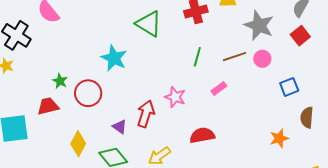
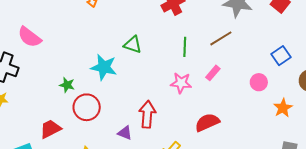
green triangle: (149, 24) -> (133, 45), moved, size x0.7
pink circle: (262, 59) -> (259, 82), moved
green star: (60, 81) -> (67, 85), moved
pink star: (175, 97) -> (181, 83), moved

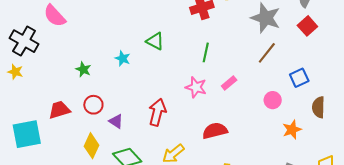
brown line: (221, 38) -> (267, 53), moved, turned -30
cyan star: (104, 67) -> (123, 58), size x0.6
red circle: (87, 107) -> (93, 105), moved, size x0.7
purple triangle: (125, 133) -> (116, 121), moved

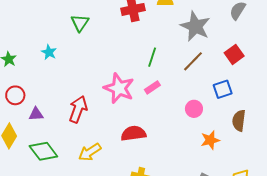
red square: (307, 26) -> (234, 54), moved
green triangle: (155, 41) -> (80, 23), moved, turned 30
green line: (206, 52) -> (152, 57), moved
pink star: (196, 87) -> (119, 88), size x1.4
purple triangle: (116, 121) -> (36, 114), turned -42

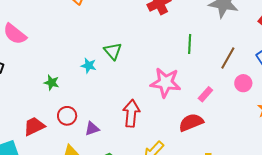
green triangle: (80, 23) -> (113, 51), moved
brown line: (193, 61) -> (228, 58), moved
pink rectangle: (152, 87) -> (205, 94), moved

